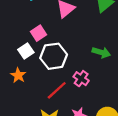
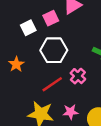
pink square: (39, 33) -> (51, 18), moved
white square: (26, 51) -> (28, 28), moved

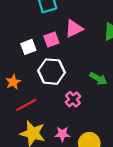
red line: (52, 84) -> (26, 105), moved

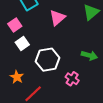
pink square: (51, 40) -> (15, 25), moved

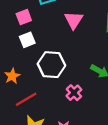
pink triangle: (57, 18) -> (74, 20), turned -30

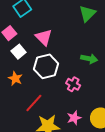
pink triangle: (74, 20) -> (44, 37), moved
orange star: (12, 76) -> (15, 78), moved

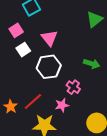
orange star: (15, 78) -> (11, 107), moved
pink star: (74, 118) -> (62, 105), moved

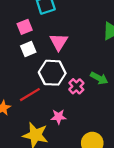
pink cross: (73, 87) -> (76, 86), moved
red line: (33, 101) -> (30, 95), moved

